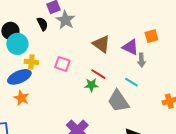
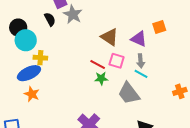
gray arrow: (141, 60) -> (141, 61), moved
pink square: (62, 64) -> (117, 61), moved
red line: (98, 74) -> (98, 64), moved

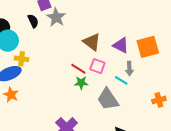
orange square: (159, 27) -> (148, 47), moved, size x1.6
gray arrow: (141, 61) -> (129, 69), moved

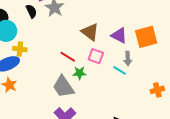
red line: (78, 69) -> (68, 57), moved
gray trapezoid: (108, 99) -> (63, 87), moved

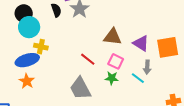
brown triangle: (90, 32) -> (113, 37), turned -36
green star: (80, 73) -> (112, 78), moved

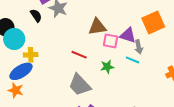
purple triangle: (141, 43) -> (128, 35), moved
pink square: (116, 61) -> (111, 41), moved
orange star: (27, 81) -> (16, 90), moved

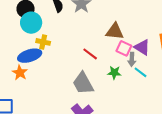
gray arrow: (139, 47) -> (132, 59), moved

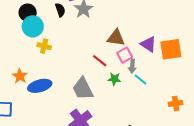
purple triangle: (142, 47) -> (148, 44), moved
pink square: (124, 48) -> (125, 55), turned 35
red line: (90, 54) -> (100, 61), moved
blue ellipse: (30, 56) -> (40, 86), moved

